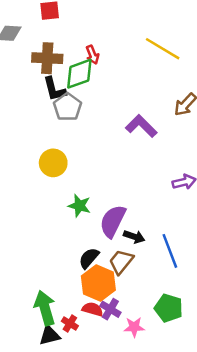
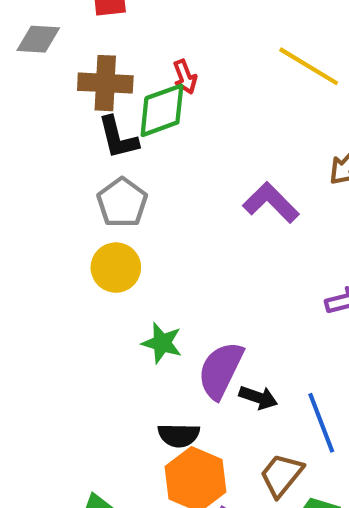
gray pentagon: (67, 107) -> (122, 203), moved
black semicircle: (89, 258) -> (179, 435), turned -130
brown trapezoid: (121, 262) -> (281, 475), moved

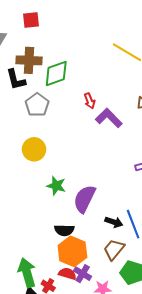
red arrow: (185, 77) -> (90, 101), moved
black L-shape: (118, 138) -> (16, 80), moved
gray pentagon: (122, 203) -> (37, 105), moved
black arrow: (258, 397) -> (114, 222), moved

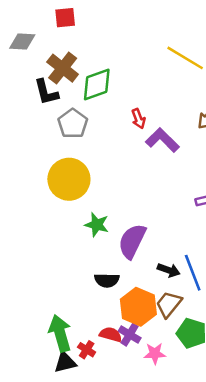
brown cross: (29, 60) -> (63, 68), turned 35
yellow circle: (34, 149) -> (69, 179), size x1.4
orange hexagon: (72, 251) -> (138, 307), moved

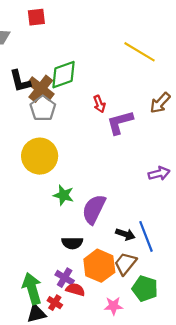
brown cross: (63, 68) -> (41, 89), moved
purple L-shape: (162, 140) -> (120, 122), turned -60
purple cross: (130, 335) -> (65, 278), moved

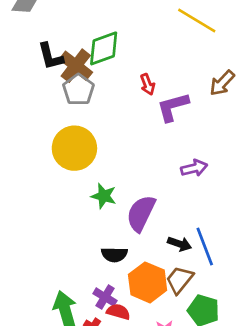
purple arrow: (159, 173) -> (194, 168), moved

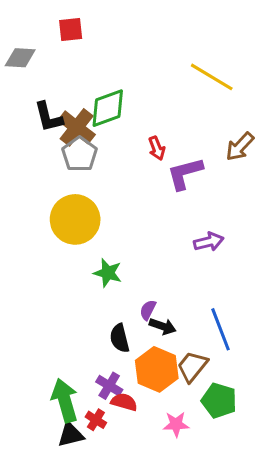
purple semicircle: (141, 213) -> (148, 310), moved, size x0.5
black arrow: (179, 244) -> (163, 326), moved
black semicircle: (114, 255) -> (120, 338), turned 75

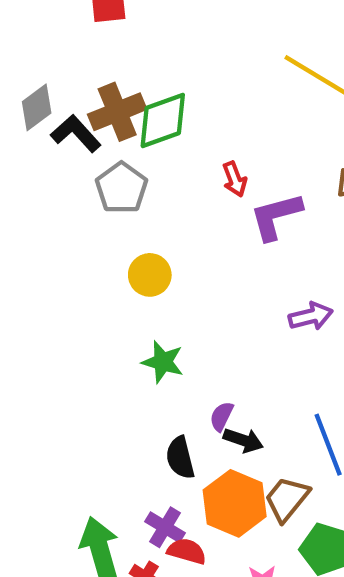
gray diamond: (20, 58) -> (37, 107), moved, turned -40
black L-shape: (48, 117) -> (76, 134), turned 152
brown cross: (77, 127) -> (117, 112), moved, turned 30
yellow circle: (75, 219) -> (150, 275), moved, size x0.6

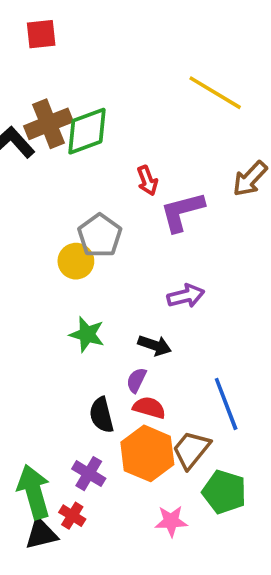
gray pentagon: (121, 188) -> (100, 235), moved
purple arrow: (311, 316) -> (186, 296), moved
black arrow: (243, 440) -> (155, 345), moved
red semicircle: (187, 551) -> (149, 408), moved

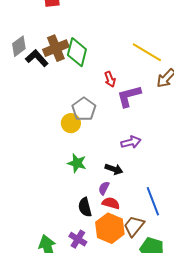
yellow line: (215, 93) -> (147, 52), moved
green diamond: (87, 131) -> (77, 52), turned -56

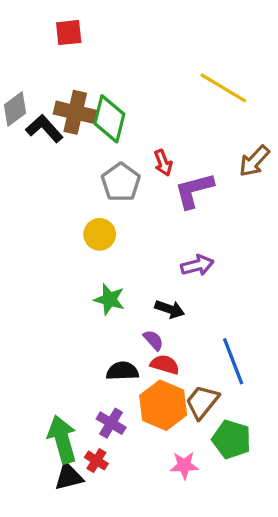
brown cross: (56, 48) -> (75, 112), turned 35
yellow line: (147, 52) -> (223, 88), moved
gray pentagon: (84, 109) -> (121, 182), moved
purple semicircle: (104, 188) -> (153, 340), turned 112
black semicircle: (85, 207) -> (122, 371), turned 102

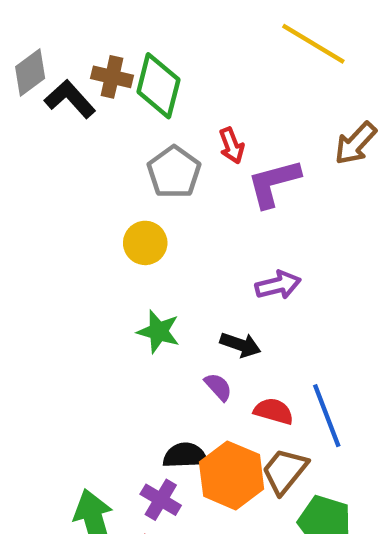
brown cross: (75, 112) -> (112, 77), size x0.7
red semicircle: (165, 365) -> (274, 411), moved
black semicircle: (122, 371) -> (185, 455), moved

